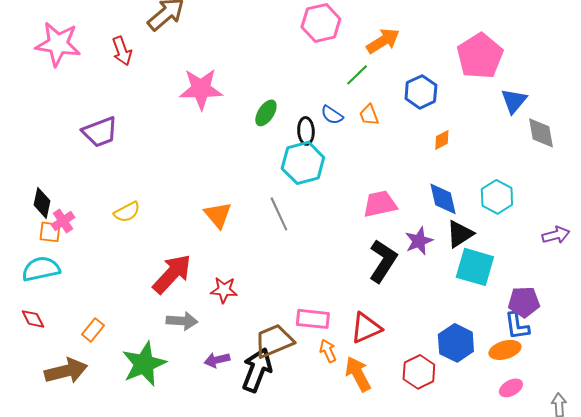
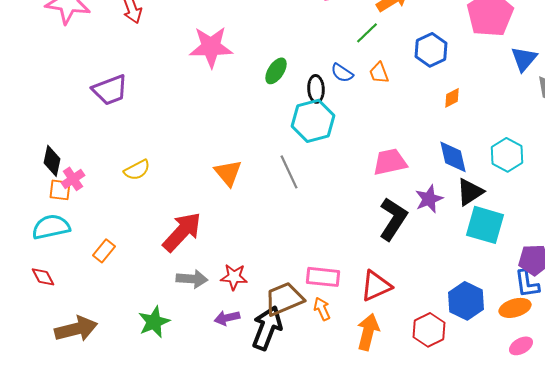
red star: (224, 290) -> (234, 277), moved
orange rectangle: (93, 330) -> (104, 251), moved
orange arrow: (328, 351) -> (322, 309), moved
green star: (144, 364) -> (154, 322), size x0.7
orange arrow: (358, 374) -> (368, 332), turned 42

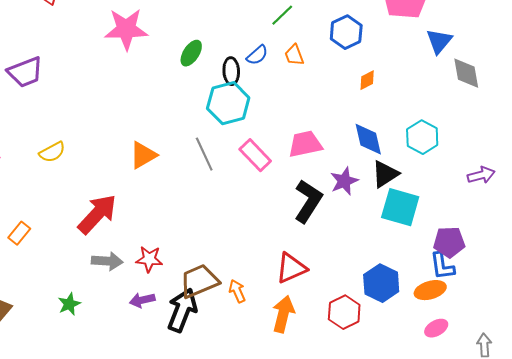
blue semicircle: (342, 73) -> (257, 55), turned -75
orange triangle: (228, 173) -> (143, 155), turned 40
pink rectangle: (323, 277) -> (255, 155), moved, turned 40
green star: (154, 322) -> (69, 304), size x0.7

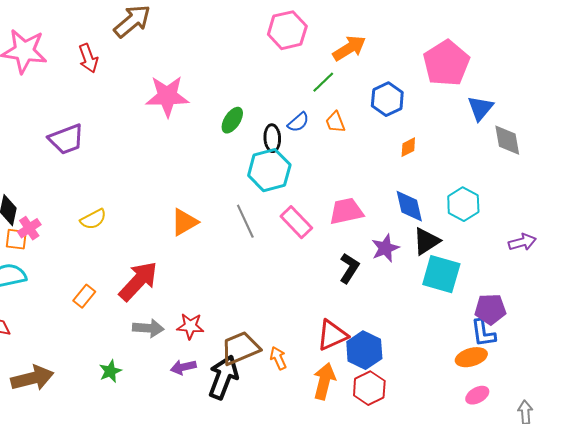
black L-shape: (308, 201) -> (349, 268), size x0.7
orange rectangle: (19, 233) -> (84, 296), moved
blue hexagon: (381, 283) -> (364, 350), moved
red hexagon: (344, 312) -> (369, 388), moved

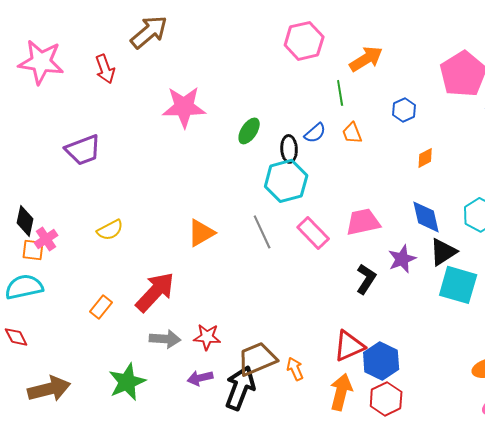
green line: (323, 82) -> (340, 93), turned -55
blue hexagon: (387, 99) -> (404, 110), size x0.7
green star: (110, 371) -> (127, 382), size x1.6

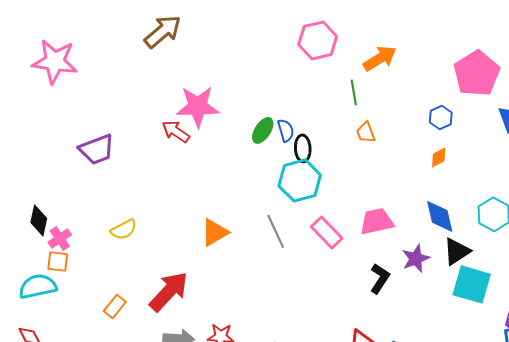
red arrow: (105, 69) -> (176, 131), moved, turned 144
blue hexagon: (404, 110) -> (441, 117), moved
blue semicircle: (315, 133) -> (286, 130), moved, turned -65
orange square: (33, 250) -> (58, 261), moved

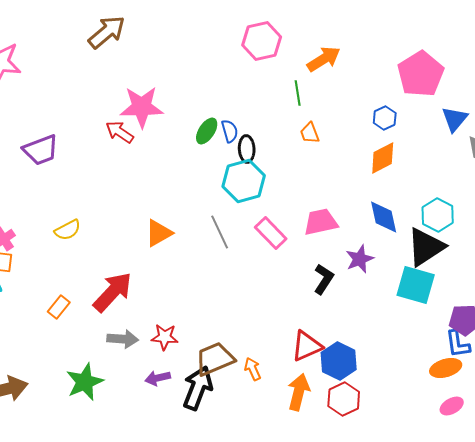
orange diamond: (439, 157) -> (383, 158), size x1.6
black triangle: (457, 251) -> (426, 247), moved, size x1.4

